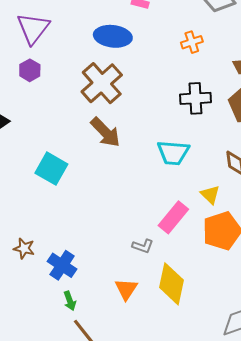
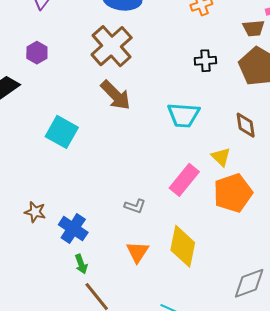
purple hexagon: (30, 70) -> (37, 53), moved
black cross: (195, 98) -> (205, 61), size x0.7
gray L-shape: (143, 246) -> (135, 206), moved

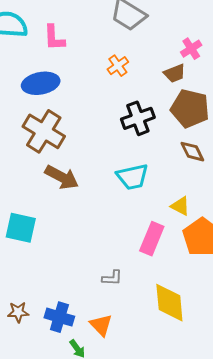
black cross: (205, 61) -> (138, 118), size x1.5
brown diamond: (246, 125) -> (192, 152), moved
orange triangle: (137, 252) -> (101, 325), moved

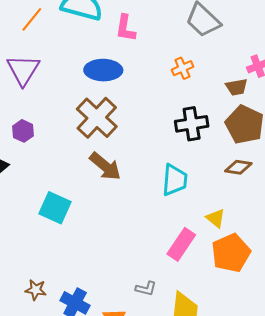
brown diamond: (192, 152) -> (238, 167), turned -68
cyan trapezoid: (132, 177) -> (175, 180), turned -84
gray L-shape: (112, 278) -> (146, 289), moved

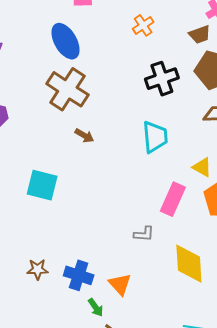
blue ellipse: (103, 70) -> (65, 41), turned 69
brown arrow: (105, 166) -> (84, 136), size x0.6
gray L-shape: (146, 289) -> (144, 234), moved

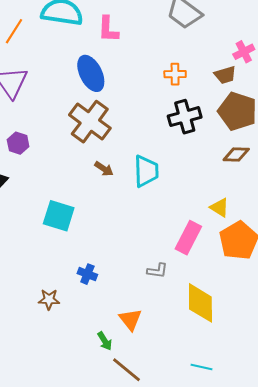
orange cross: (143, 25) -> (175, 74), moved, turned 30
cyan trapezoid: (155, 137) -> (146, 171), moved
blue cross: (79, 275) -> (87, 274), moved, size x0.7

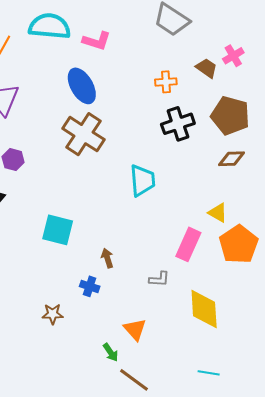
pink L-shape: (108, 29) -> (97, 41), turned -72
brown trapezoid: (225, 75) -> (207, 68), moved, turned -125
brown arrow: (104, 169) -> (107, 258), moved, turned -138

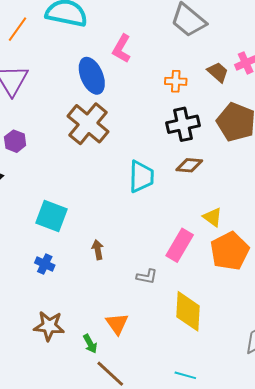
pink L-shape: (97, 41) -> (122, 49), moved, turned 96
brown diamond: (231, 159) -> (189, 165), moved
blue cross: (90, 286) -> (45, 264), moved
brown star: (53, 314) -> (49, 326), moved, size x1.4

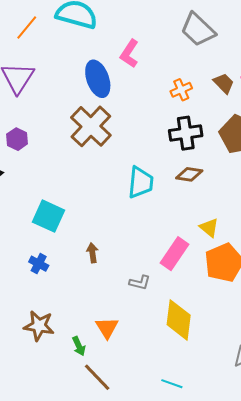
orange cross: (176, 81) -> (181, 90), turned -30

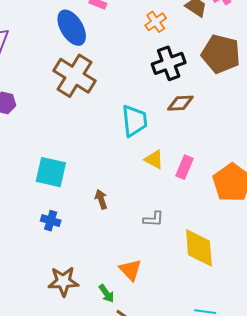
yellow triangle: (209, 228) -> (154, 159), moved
pink rectangle: (175, 254) -> (184, 167), moved, size x0.7

